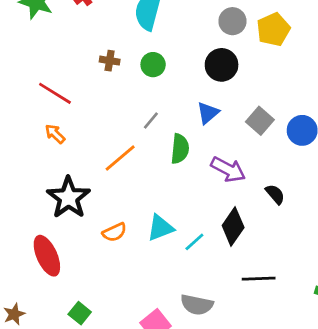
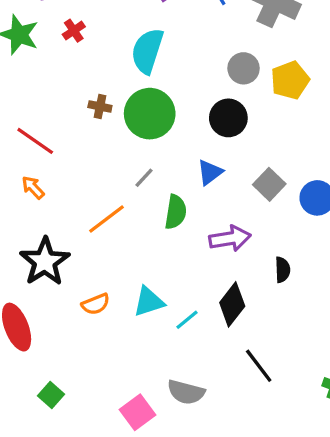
green circle: (153, 65) -> (150, 114), size x1.8
purple arrow: (228, 169) -> (230, 238), turned -40
black semicircle: (275, 194) -> (282, 270), turned 35
black line: (259, 279) -> (259, 366), turned 52

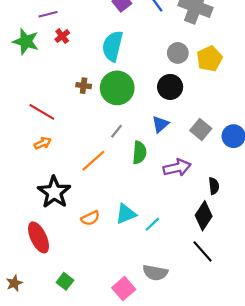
orange arrow: (33, 187) -> (43, 143), turned 112
black diamond: (232, 304) -> (204, 216), moved

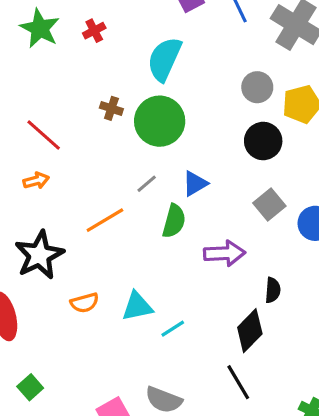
black circle: (170, 87) -> (263, 141), moved
blue triangle: (160, 124) -> (195, 184), moved

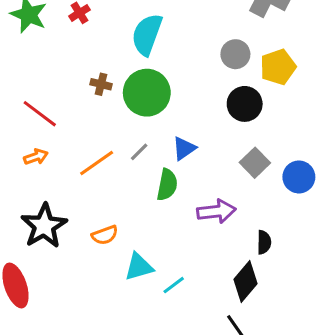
orange line: (105, 220) -> (97, 163), moved
orange semicircle: (85, 303) -> (105, 235), moved

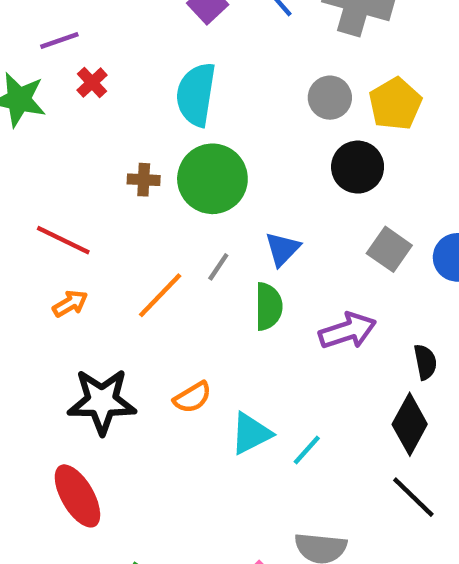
black star: (44, 226) -> (102, 401), turned -30

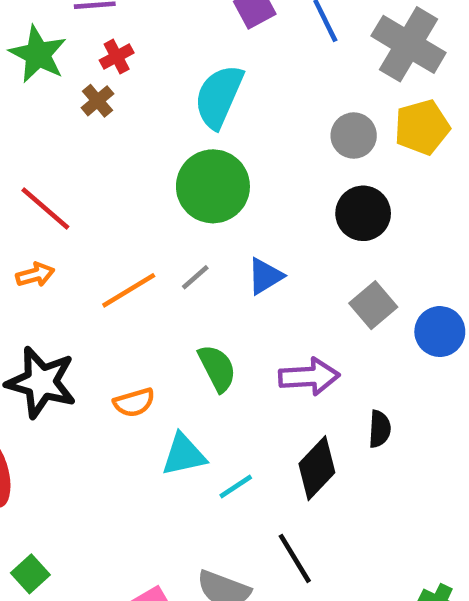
yellow pentagon: (395, 104) -> (422, 127), moved
brown cross: (144, 180) -> (97, 101), moved, turned 32
green semicircle: (268, 306) -> (217, 368), moved, turned -42
black diamond: (410, 424) -> (317, 468), moved
black line: (413, 497) -> (295, 558), moved

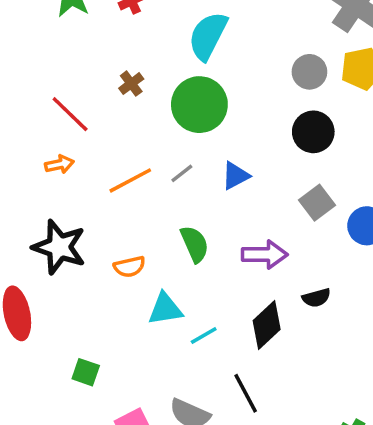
brown cross: (97, 101) -> (131, 84), moved
black semicircle: (380, 429) -> (316, 298), turned 68
green square: (30, 574) -> (86, 372), moved, turned -32

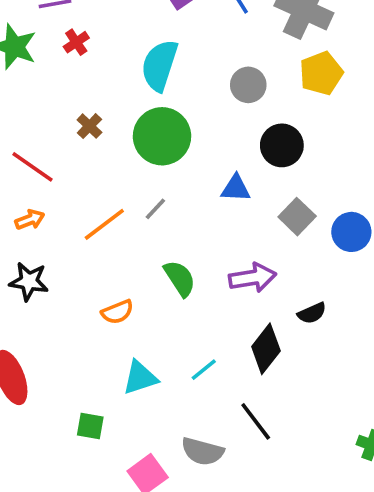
gray circle: (309, 72) -> (248, 85), moved
blue triangle: (235, 176) -> (236, 188), moved, turned 40
black star: (59, 247) -> (29, 281), moved, size x0.7
cyan triangle: (165, 309) -> (140, 378), moved

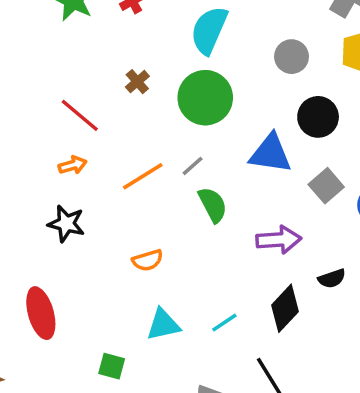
blue triangle: (236, 188) -> (271, 154), size x1.5
green semicircle: (180, 278) -> (213, 205), moved

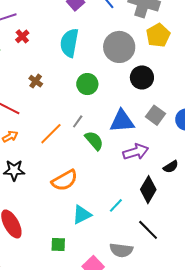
gray circle: (292, 57) -> (119, 47), size x1.6
green circle: (205, 98) -> (87, 84), moved, size x0.7
blue triangle: (271, 154) -> (122, 121), moved
orange semicircle: (148, 260) -> (65, 180), size x1.5

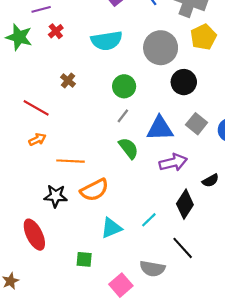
cyan semicircle: (69, 43) -> (107, 41), turned -112
gray line: (78, 121) -> (123, 116), moved
orange line: (51, 134) -> (71, 161), moved, turned 45
black star: (14, 170) -> (56, 196), moved

